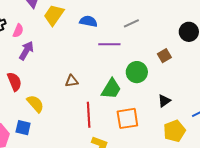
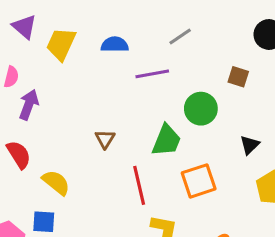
brown square: (164, 56) -> (238, 77), turned -32
brown triangle: (72, 81) -> (105, 139), turned -40

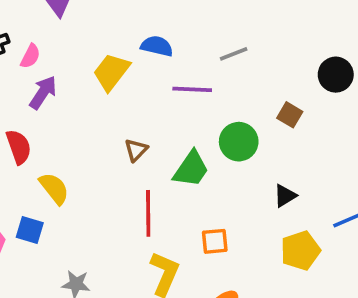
yellow trapezoid: (61, 44) -> (111, 72), moved
brown triangle: (105, 139) -> (136, 150), moved
orange square: (199, 181) -> (215, 241), moved, size x0.7

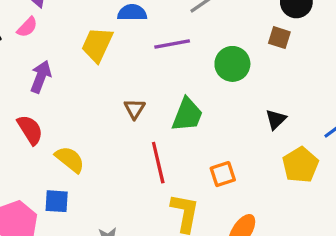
pink semicircle: (30, 56) -> (27, 27), moved, turned 30
brown square: (290, 115) -> (279, 38), moved
green circle: (239, 142) -> (232, 64), moved

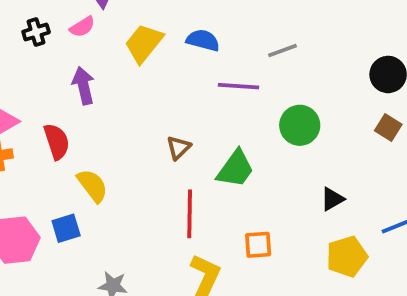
brown square: (279, 38) -> (388, 127), moved
yellow trapezoid: (97, 45) -> (144, 43), moved
purple arrow: (41, 77) -> (83, 86), turned -48
blue square: (57, 201) -> (66, 228), turned -35

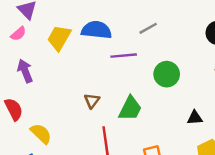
blue semicircle: (203, 40) -> (96, 30), size x1.4
black triangle: (332, 199) -> (195, 118), turned 35

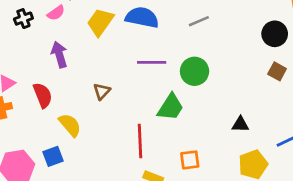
purple line: (124, 56) -> (152, 62), moved
green circle: (167, 74) -> (195, 71), moved
brown triangle: (92, 101) -> (102, 91), moved

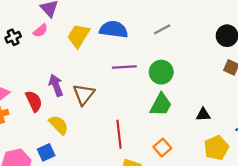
purple arrow: (59, 55) -> (56, 85), moved
brown triangle: (102, 91) -> (84, 94), size x1.5
green trapezoid: (170, 107) -> (161, 105), moved
orange square: (190, 160) -> (162, 148), turned -30

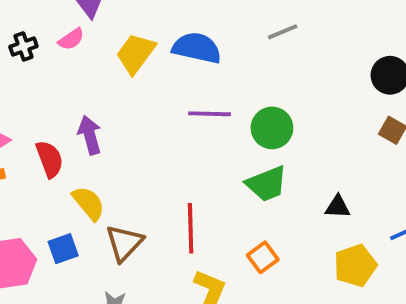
gray line: (162, 29) -> (283, 32), moved
brown triangle: (84, 94) -> (124, 243), moved
green trapezoid: (161, 105) -> (267, 184), turned 35

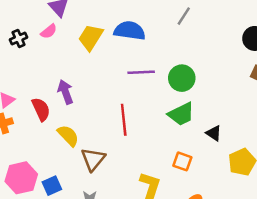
gray line: (283, 32) -> (184, 16), turned -30
black triangle: (338, 207) -> (214, 133), moved, turned 35
red line: (191, 228) -> (124, 120), moved
blue square: (63, 249) -> (52, 186), moved
orange square: (263, 257) -> (182, 161), turned -30

